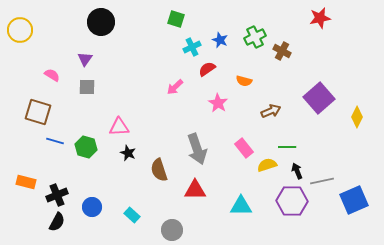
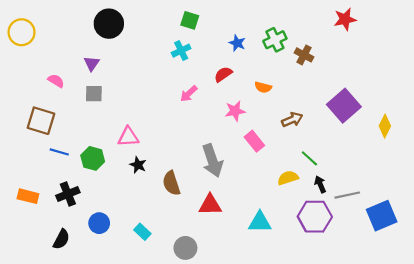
cyan cross: (192, 47) -> (181, 51), moved
pink star: (218, 103) -> (235, 111), turned 30
green line: (287, 147) -> (309, 158), turned 42
pink rectangle: (244, 148) -> (254, 141), moved
black cross: (57, 195) -> (68, 194), moved

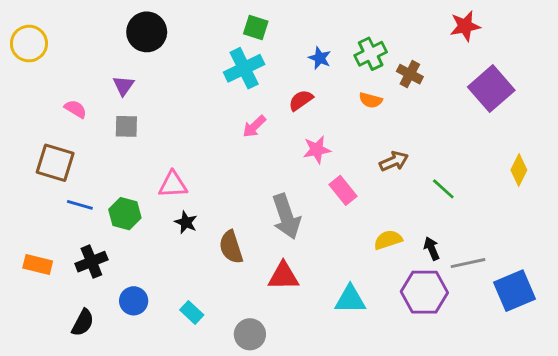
cyan cross: (181, 51) -> (244, 68), size x1.5
orange semicircle: (263, 87) -> (371, 100), moved
purple square: (344, 106) -> (491, 89), moved
green line: (309, 158) -> (443, 189), moved

